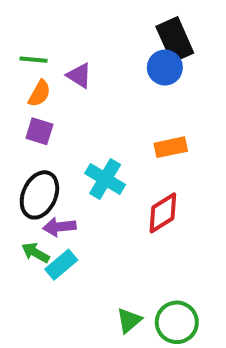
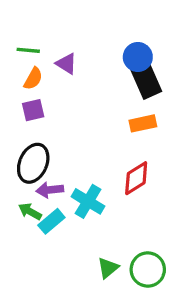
black rectangle: (175, 40) -> (146, 80), moved
purple square: (39, 131) -> (33, 110), turned -30
cyan cross: (105, 179) -> (88, 201), moved

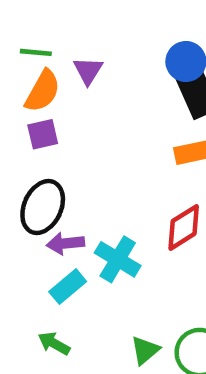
purple triangle: (66, 64) -> (88, 71), turned 30
orange semicircle: (33, 79) -> (43, 91), size x1.4
green arrow: (30, 211) -> (54, 343), moved

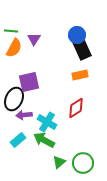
purple square: (43, 134) -> (29, 82), moved, size x1.5
cyan rectangle: (68, 287) -> (18, 140), moved
green arrow: (54, 343) -> (44, 140), moved, size x1.5

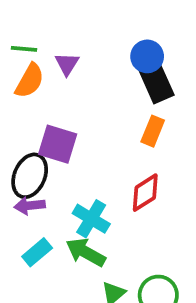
orange rectangle: (80, 75) -> (153, 131), turned -56
purple square: (29, 82) -> (58, 144), turned 30
purple arrow: (24, 115) -> (30, 206), moved

